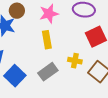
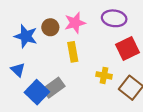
brown circle: (17, 11) -> (50, 27), moved
gray rectangle: (48, 72) -> (54, 88), moved

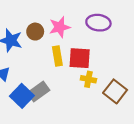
red square: (128, 49) -> (80, 58), moved, turned 30

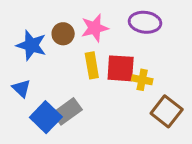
yellow cross: (88, 79) -> (142, 80), moved

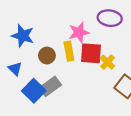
pink star: (95, 28) -> (79, 32), moved
brown circle: (63, 34) -> (47, 56), moved
yellow cross: (142, 80) -> (107, 62), turned 32

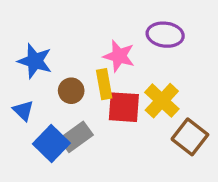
pink star: (79, 32) -> (119, 56), turned 30
red square: (91, 53) -> (124, 107), moved
yellow cross: (107, 62) -> (162, 101), size x1.5

